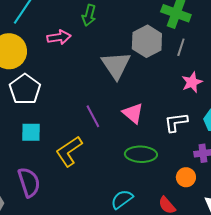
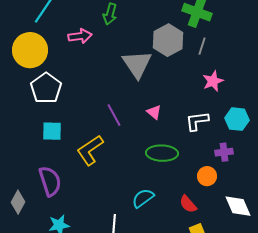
pink triangle: (133, 113) -> (154, 112), size x0.7

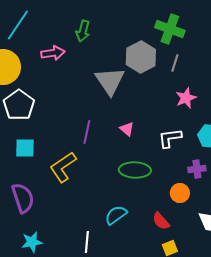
purple line: (114, 115) -> (87, 132), turned 40

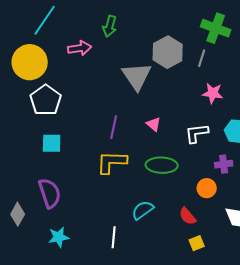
green cross: (170, 29) -> (216, 28), moved
pink star: (186, 98) -> (213, 93), turned 30
yellow L-shape: (63, 167) -> (112, 162), moved, turned 36

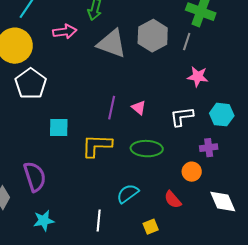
gray triangle: (137, 76) -> (112, 44), moved, turned -36
purple line: (114, 127) -> (112, 108), moved
cyan square: (52, 143) -> (59, 128), moved
yellow square: (197, 243) -> (151, 227), moved

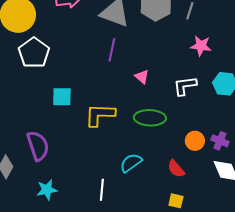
purple line: (112, 108) -> (112, 50), moved
purple cross: (209, 148) -> (220, 141), moved, turned 30
yellow square: (151, 227) -> (176, 201), moved, turned 35

